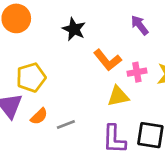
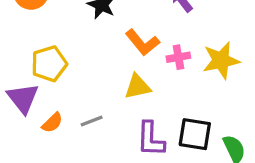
yellow triangle: (118, 96) -> (137, 87), moved
orange semicircle: (39, 116) -> (52, 123), moved

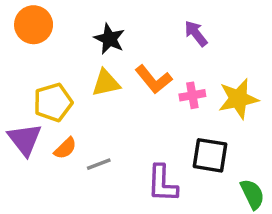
yellow triangle: (137, 87) -> (106, 83), moved
orange semicircle: (52, 123) -> (65, 148), moved
black square: (195, 134) -> (210, 155), moved

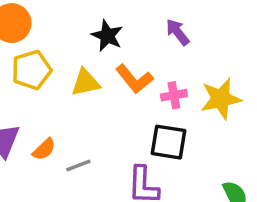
black star: (109, 39) -> (107, 36), moved
yellow pentagon: (53, 102) -> (31, 70), moved
black square: (210, 155) -> (169, 142), moved

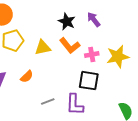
black star: (107, 36) -> (67, 22), moved
orange semicircle: (44, 149) -> (27, 77), moved
gray line: (78, 166) -> (48, 102), moved

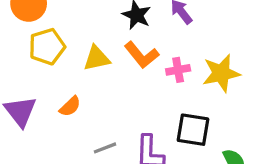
black square: (89, 81) -> (193, 130), moved

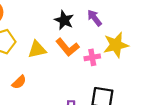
yellow star: (221, 73) -> (116, 45), moved

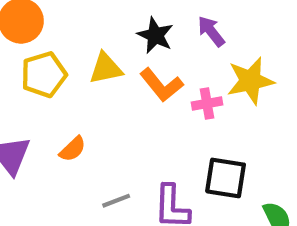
yellow triangle: (37, 49) -> (106, 68), moved

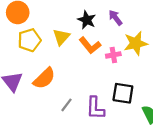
yellow triangle: (106, 68) -> (61, 37), turned -36
orange semicircle: (73, 149) -> (44, 78), size x1.6
gray line: (116, 201) -> (67, 105), turned -32

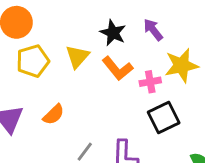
orange semicircle: (44, 78) -> (54, 114), size x0.7
black square: (123, 93) -> (164, 117), moved, turned -35

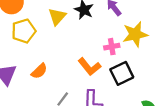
yellow triangle: (77, 57) -> (57, 16), moved
orange L-shape: (117, 68) -> (89, 67), moved

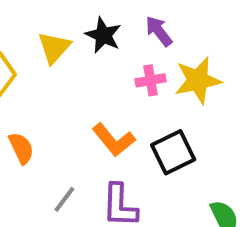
pink cross: (112, 47) -> (151, 80), moved
orange semicircle: (39, 71) -> (21, 148), turned -72

